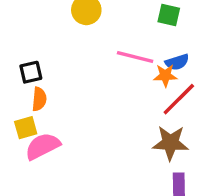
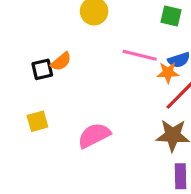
orange semicircle: (39, 99) -> (61, 62), moved, turned 45
pink semicircle: (43, 146) -> (94, 135), moved

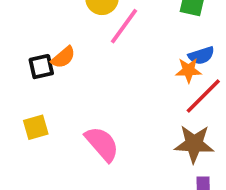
pink line: (140, 55) -> (124, 26), moved, turned -68
pink semicircle: (94, 135) -> (102, 144), turned 76

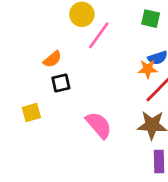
black square: (41, 67) -> (61, 83), moved
pink semicircle: (102, 144) -> (99, 125), moved

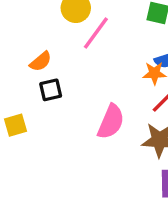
pink semicircle: (99, 125) -> (111, 122), moved, turned 64

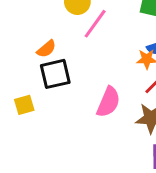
black square: (51, 90) -> (55, 74), size x1.5

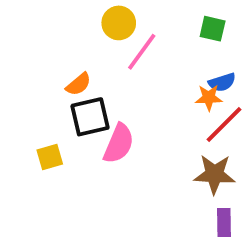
pink semicircle: (108, 102) -> (119, 144), moved

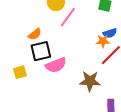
pink semicircle: (119, 144) -> (56, 65), turned 45
brown star: (214, 174) -> (90, 81), moved

